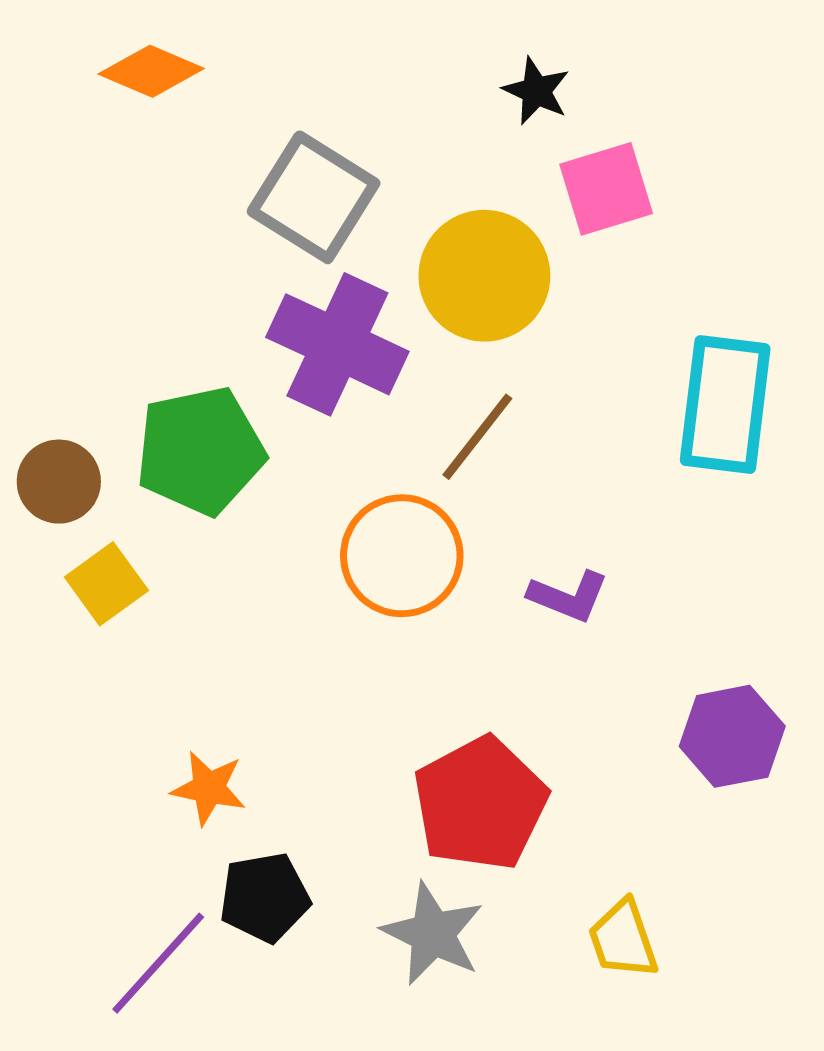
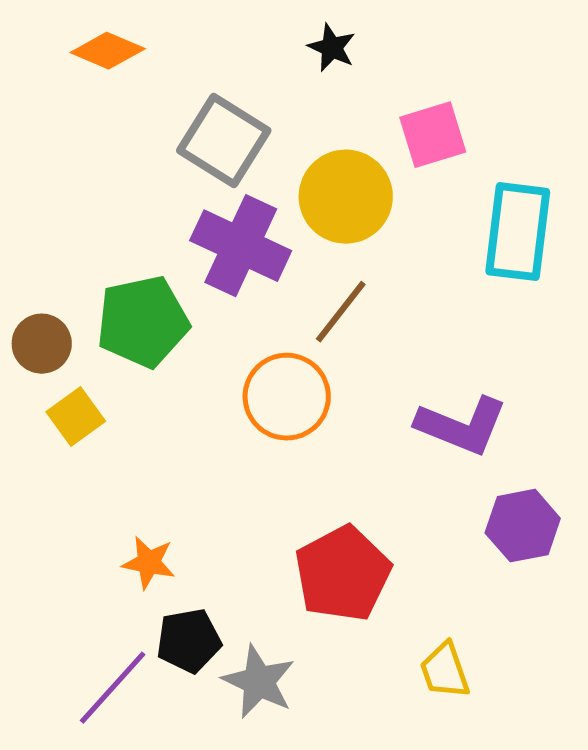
black star: (536, 91) -> (332, 48), moved
cyan rectangle: (725, 405) -> (518, 232), moved
purple L-shape: (568, 596) -> (462, 426), moved, size x1.6
gray star: (433, 934) -> (259, 682), moved

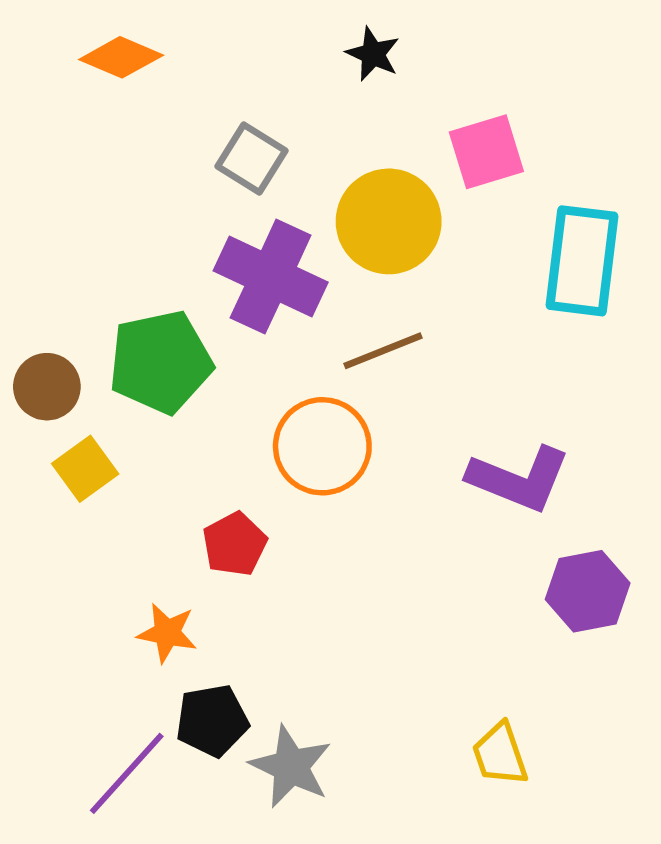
gray square: (224, 141) -> (251, 158), size x0.7
brown line: (341, 312) -> (383, 351), turned 30
red pentagon: (343, 574) -> (235, 544), moved, size x0.6

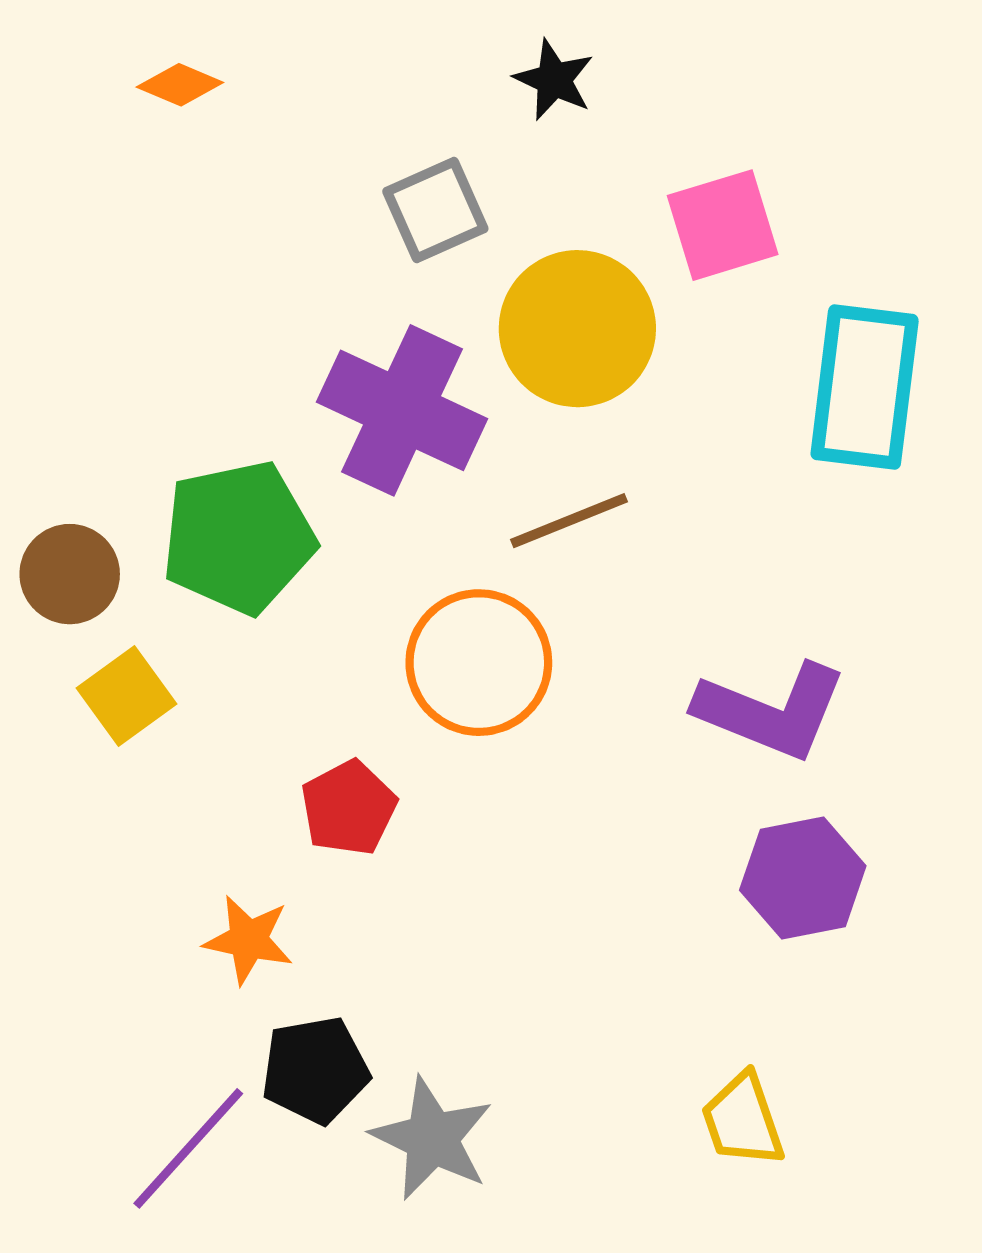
orange diamond: (121, 57) -> (180, 85), size x0.7
gray square: (251, 158) -> (435, 210), moved, turned 34
purple hexagon: (588, 591) -> (803, 878), moved

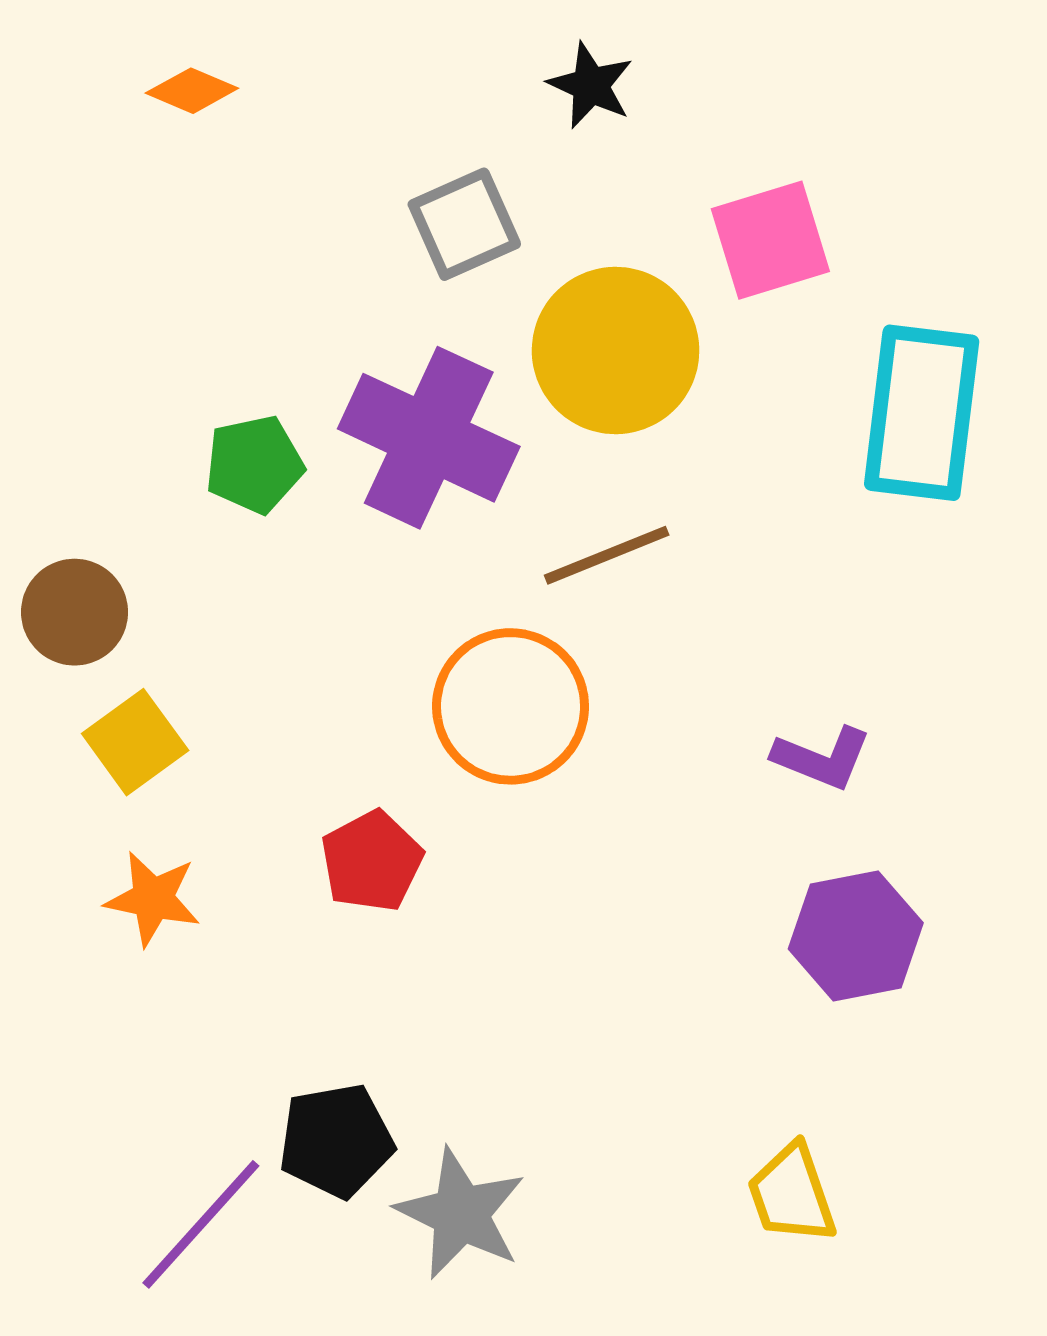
green pentagon: (238, 537) -> (254, 464), moved, size x0.6
purple L-shape: (771, 711) -> (822, 758), size x0.6
orange star: (248, 940) -> (153, 899), moved

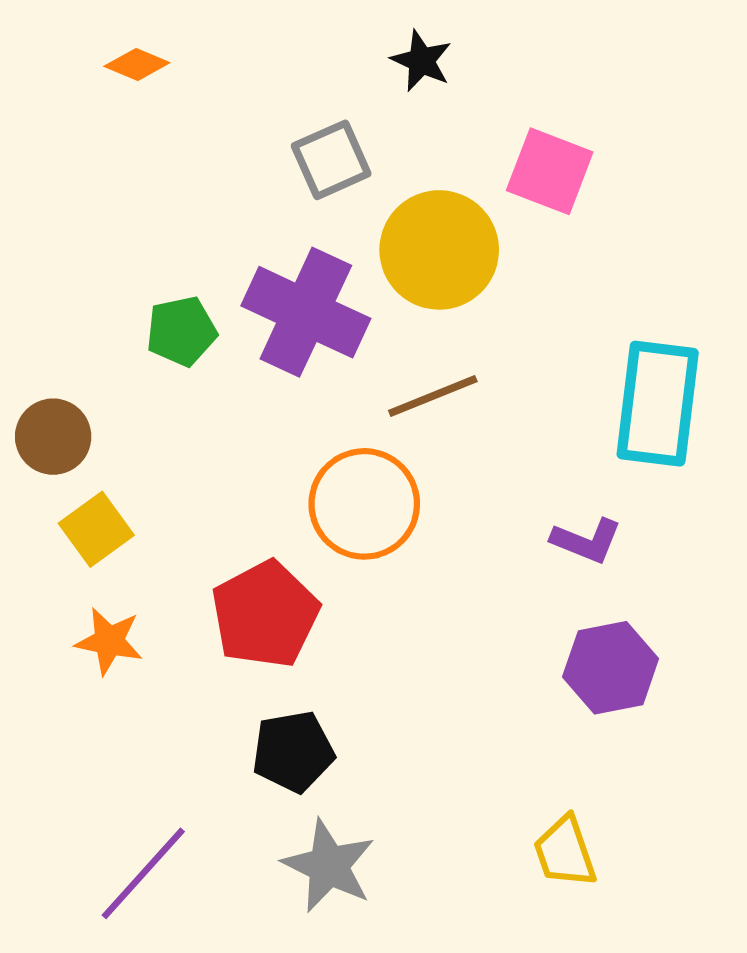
pink square: (770, 240) -> (550, 171), turned 38
cyan rectangle: (922, 413) -> (658, 404), moved
red pentagon: (372, 861) -> (265, 614), size x1.5
black pentagon: (336, 1141) -> (293, 752), moved

